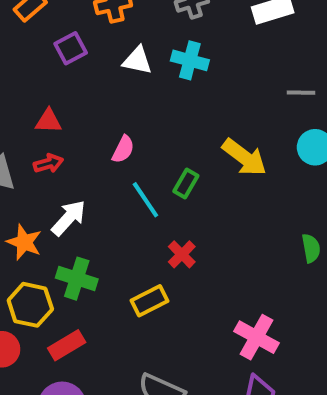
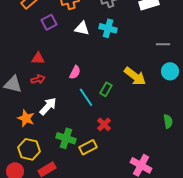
green cross: (77, 279) -> (66, 138), moved

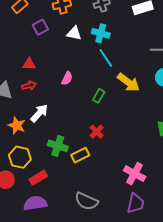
cyan line: (86, 97) -> (106, 58), moved

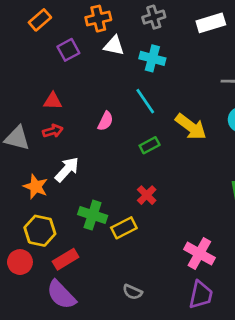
white triangle: (74, 33) -> (114, 46), moved
cyan line: (106, 58) -> (145, 101), moved
green rectangle: (99, 96) -> (150, 145), turned 32
gray semicircle: (86, 201) -> (132, 292), size x0.6
purple semicircle: (35, 203) -> (61, 295), turned -125

